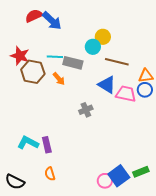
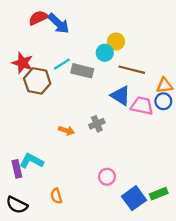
cyan line: (55, 57) -> (62, 64), turned -35
orange arrow: (59, 79) -> (66, 131), moved, turned -32
purple rectangle: (47, 145) -> (17, 169), moved
pink circle: (105, 181) -> (107, 177), moved

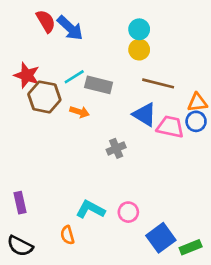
red semicircle: (38, 18) -> (46, 21), turned 84
cyan circle: (105, 53) -> (139, 29), moved
orange arrow: (66, 131) -> (80, 112), moved
cyan L-shape: (31, 161) -> (90, 209), moved
green rectangle: (159, 194) -> (191, 247), moved

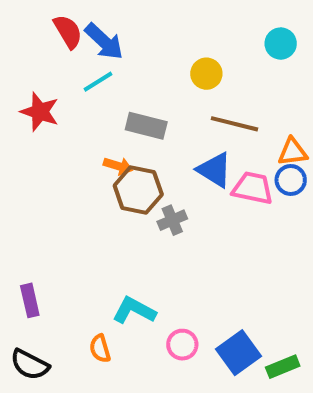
cyan circle: (139, 29) -> (281, 44), moved
cyan line: (74, 77) -> (98, 82), moved
brown hexagon: (44, 97) -> (138, 190), moved
pink circle: (128, 212) -> (182, 345), moved

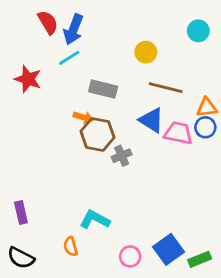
blue arrow: (104, 42) -> (73, 29), turned 68
pink circle: (182, 345) -> (130, 256), moved

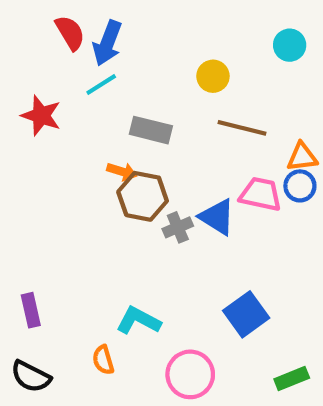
blue triangle: (151, 120) -> (217, 217), moved
blue square: (168, 249) -> (246, 314), moved
pink circle: (130, 256) -> (190, 374), size x1.5

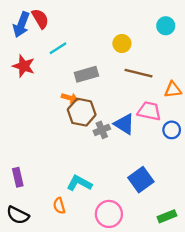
blue arrow: (107, 43) -> (21, 25), moved
gray rectangle: (151, 130) -> (86, 74), turned -30
blue circle: (300, 186) -> (172, 130), moved

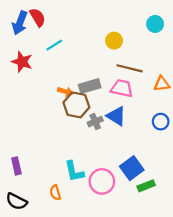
gray rectangle: (86, 74) -> (90, 86), moved
pink trapezoid: (149, 111) -> (122, 88), moved
cyan L-shape: (79, 183) -> (74, 171), turned -130
pink circle: (109, 214) -> (102, 181), moved
green rectangle: (167, 216) -> (146, 186), moved

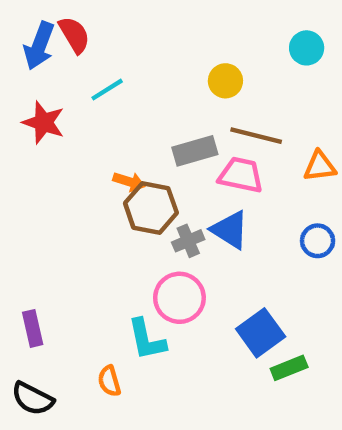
gray rectangle: (90, 86) -> (195, 151), moved
pink circle: (102, 181) -> (179, 298), moved

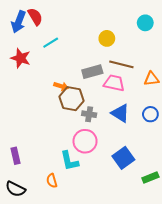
blue triangle: (230, 230) -> (120, 113), moved
gray cross: (188, 241) -> (89, 114), turned 32
green rectangle: (289, 368) -> (150, 178), moved

